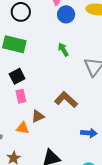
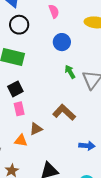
blue circle: (66, 14) -> (62, 42), moved
green arrow: (63, 49) -> (70, 72), moved

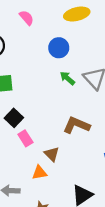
blue circle: (62, 42) -> (59, 48), moved
brown triangle: (36, 129) -> (52, 154), turned -32

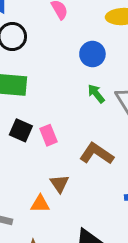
black square: (14, 118) -> (21, 130), turned -30
pink rectangle: (25, 138) -> (49, 135), moved

